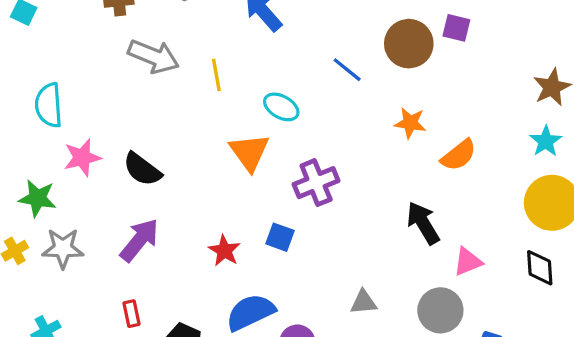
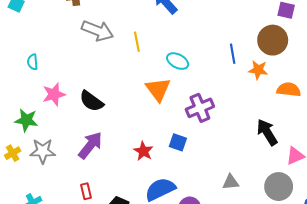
brown circle: (409, 44) -> (273, 40), moved
blue line: (347, 70) -> (233, 54), moved, turned 42
cyan semicircle: (49, 105) -> (33, 62), size x0.6
orange semicircle: (459, 155) -> (289, 90), turned -135

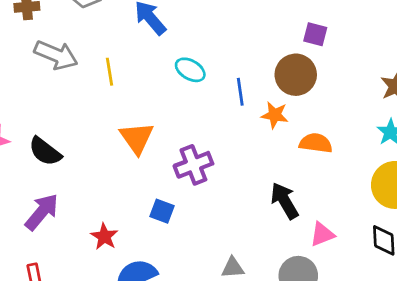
cyan ellipse: (178, 61) -> (190, 70), moved
red star: (143, 151) -> (104, 236), moved

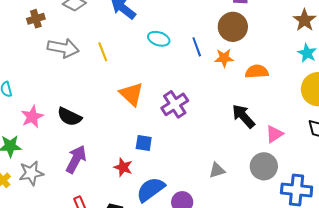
blue square: (162, 211) -> (144, 143), moved

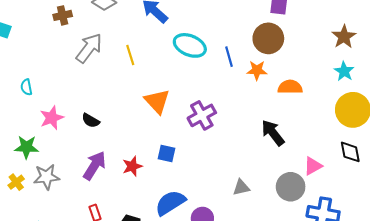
cyan ellipse: (159, 39) -> (190, 45), size x1.4
gray arrow: (63, 48) -> (89, 48), turned -68
black semicircle: (69, 117) -> (91, 121), size x0.7
pink triangle: (274, 134) -> (313, 166), moved
red star: (123, 167) -> (132, 166), moved, turned 30

